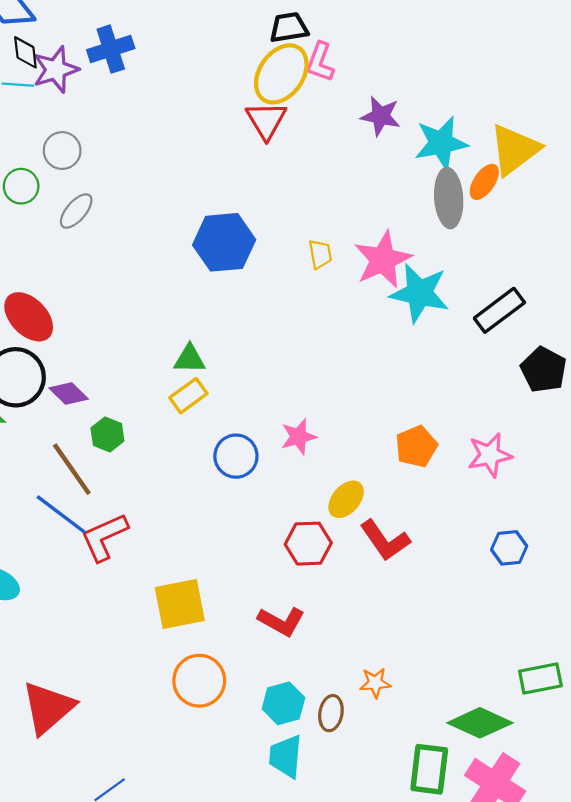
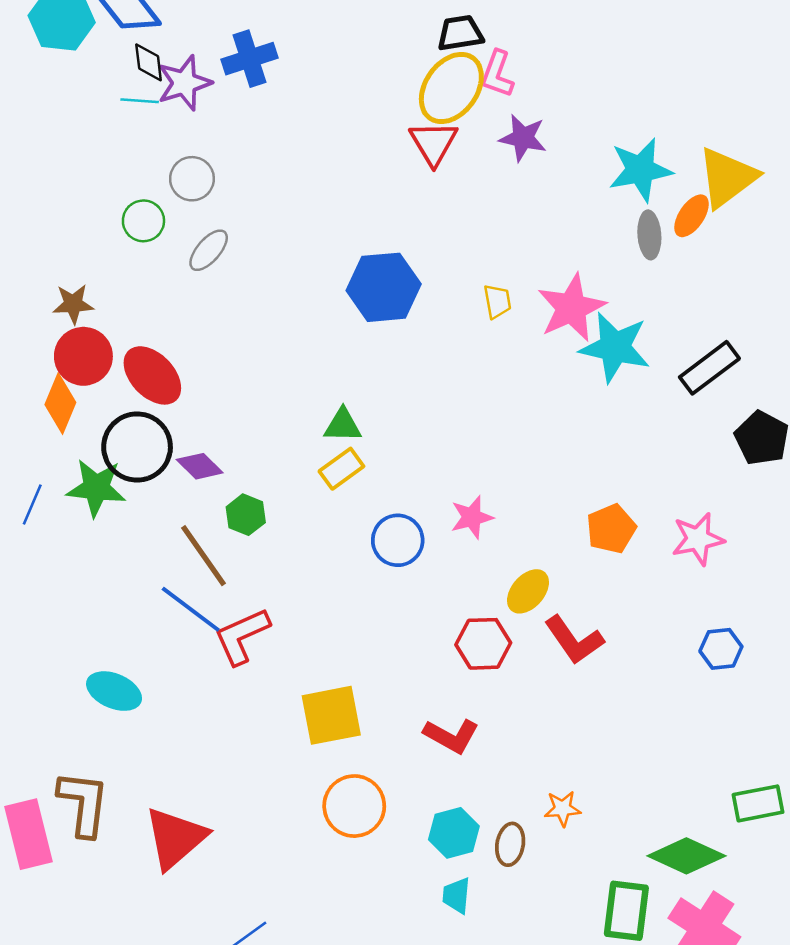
purple star: (381, 116) -> (523, 138), moved
gray ellipse: (449, 198) -> (649, 235), size x0.7
cyan trapezoid: (286, 756) -> (456, 895), size x0.7

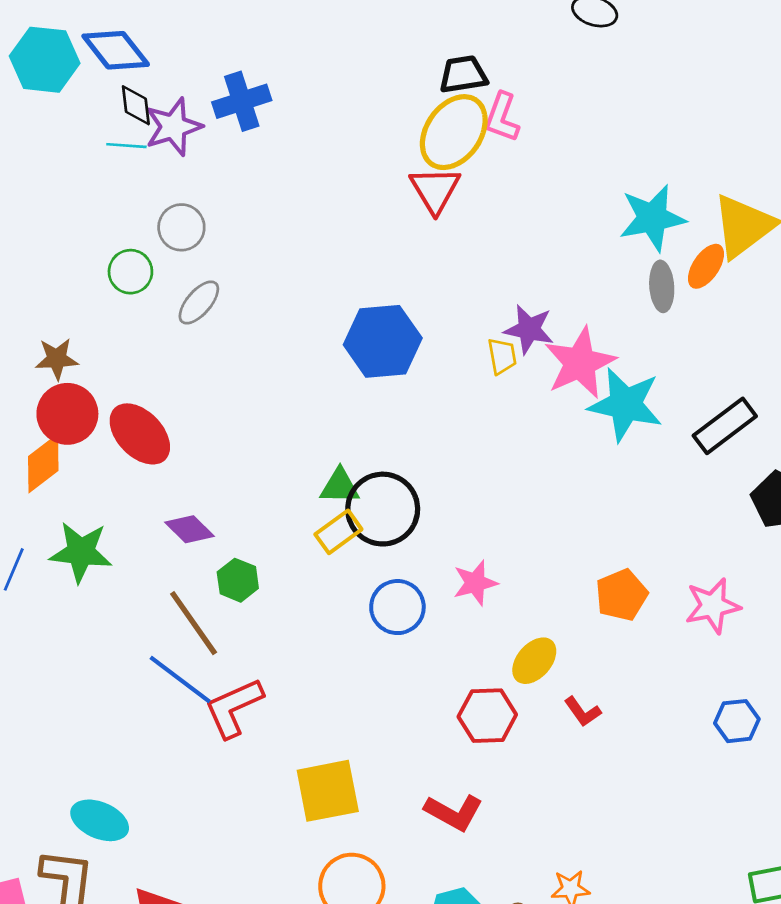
purple star: (523, 138) -> (529, 329), moved
orange diamond: (60, 404) -> (43, 463), turned 30
black circle: (137, 447) -> (383, 509), moved
red L-shape: (574, 640) -> (583, 712), size x0.6
cyan ellipse: (114, 691) -> (100, 820), moved

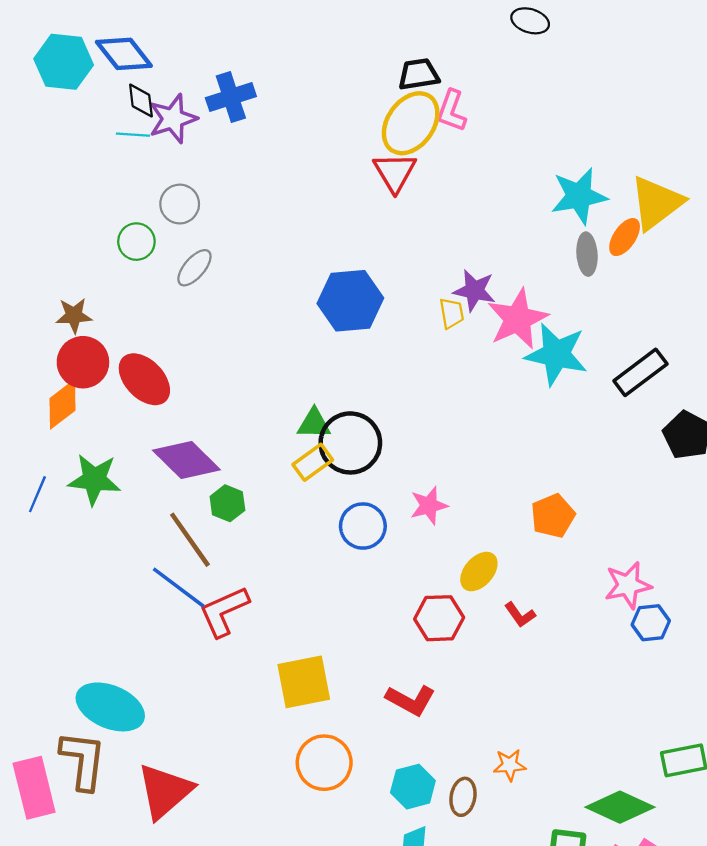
purple diamond: (189, 529) -> (186, 460), size x1.6
pink star: (713, 606) -> (628, 585), moved
cyan ellipse: (100, 820) -> (110, 707), size x1.4

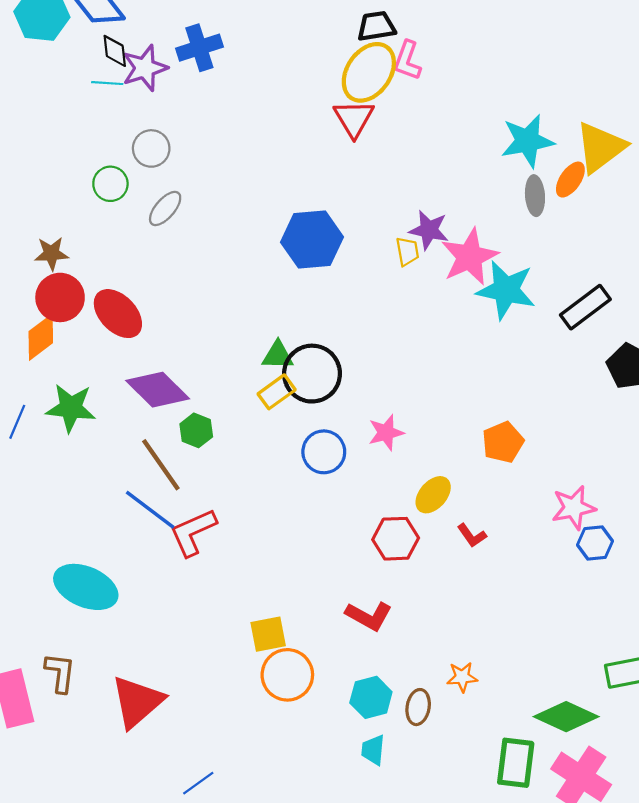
yellow square: (304, 682) -> (268, 634), moved, size x0.7
cyan ellipse: (110, 707) -> (86, 587), moved
brown L-shape: (83, 760) -> (60, 673), size x0.7

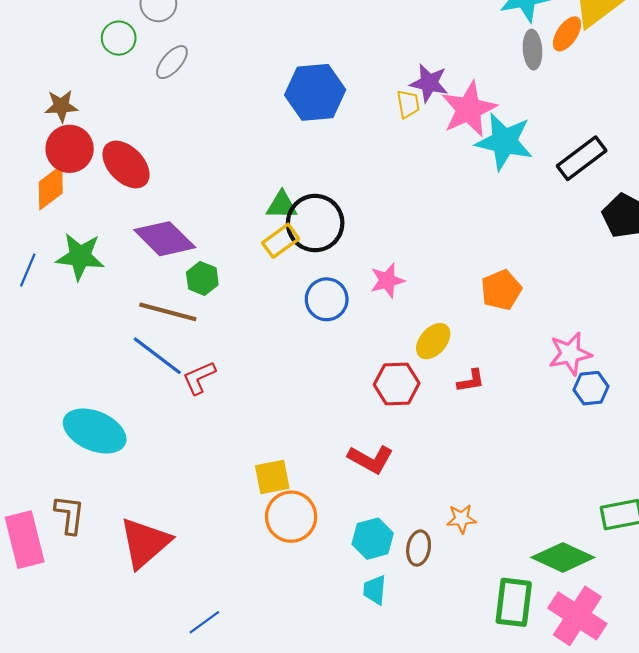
brown line: (161, 465) -> (168, 312), turned -40
red L-shape: (193, 532) -> (199, 378), size x0.7
red L-shape: (472, 535) -> (471, 381), turned -64

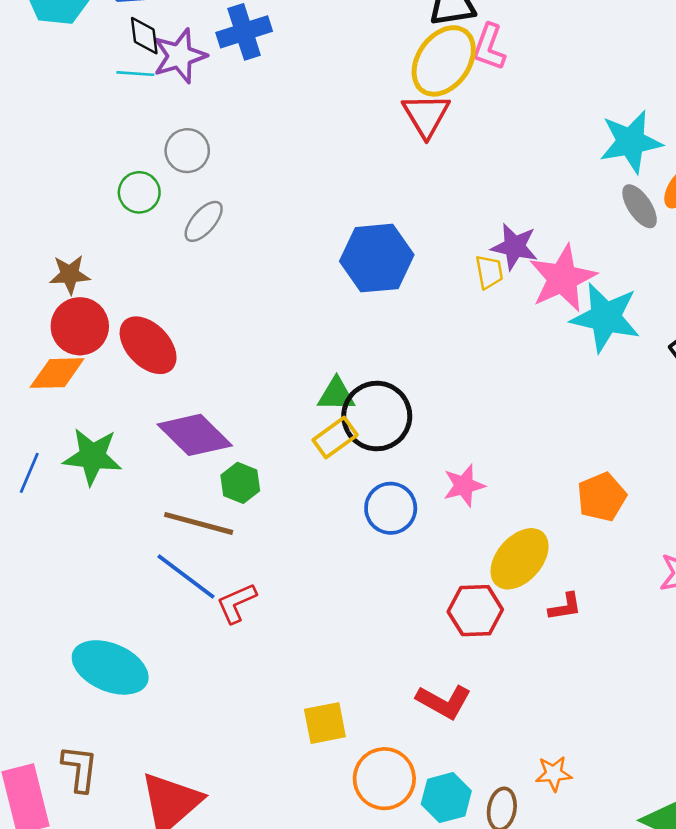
gray ellipse: (532, 50) -> (640, 206), turned -30
orange diamond: (51, 187) -> (57, 373), turned 36
yellow ellipse: (433, 341) -> (520, 559), size x1.4
orange circle: (291, 517) -> (384, 779), moved

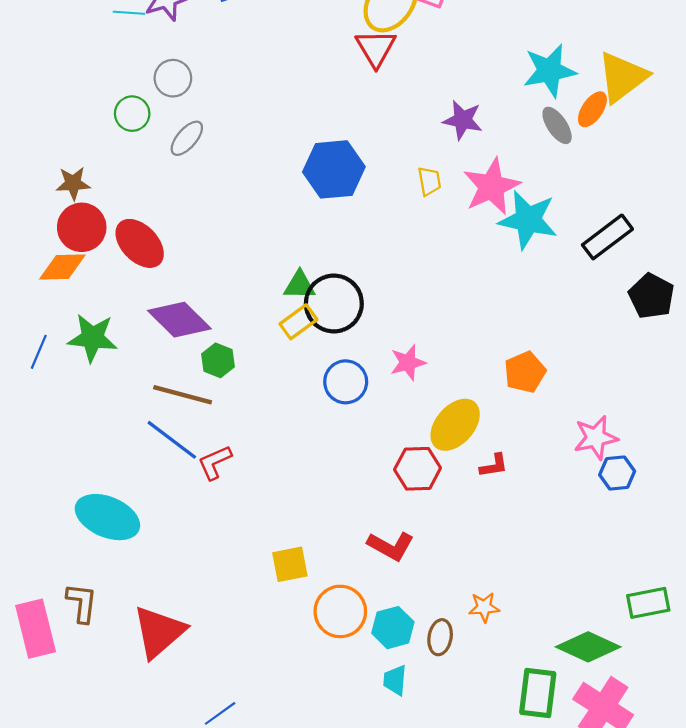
purple star: (514, 247) -> (463, 120), moved

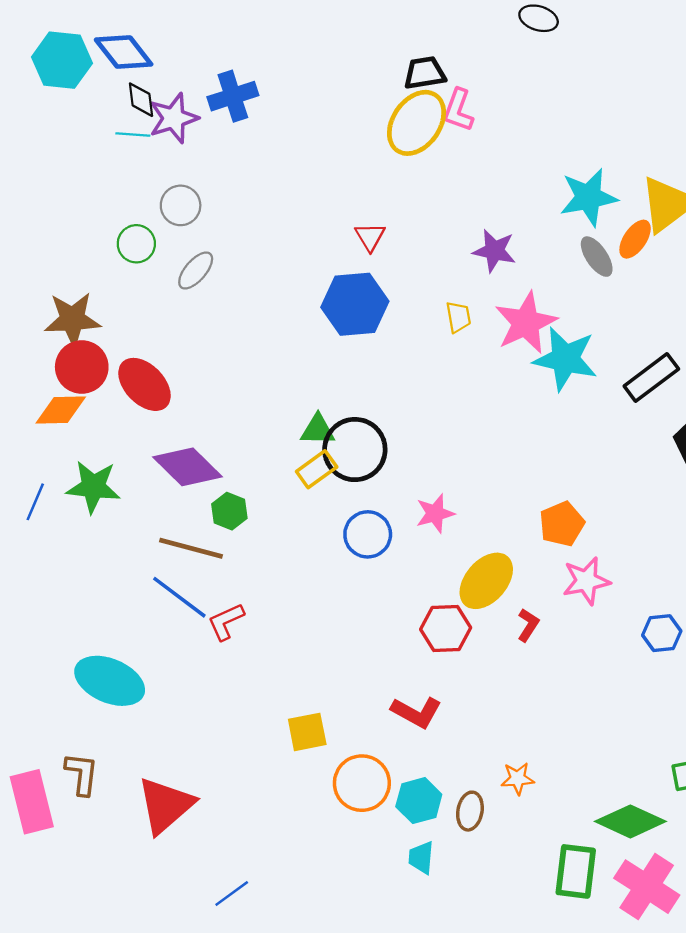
red triangle: (376, 48) -> (370, 237), moved, size x0.7
brown star: (73, 183) -> (72, 319), size x1.5
pink star: (596, 438) -> (586, 581), moved
red L-shape: (494, 466) -> (528, 625), turned -48

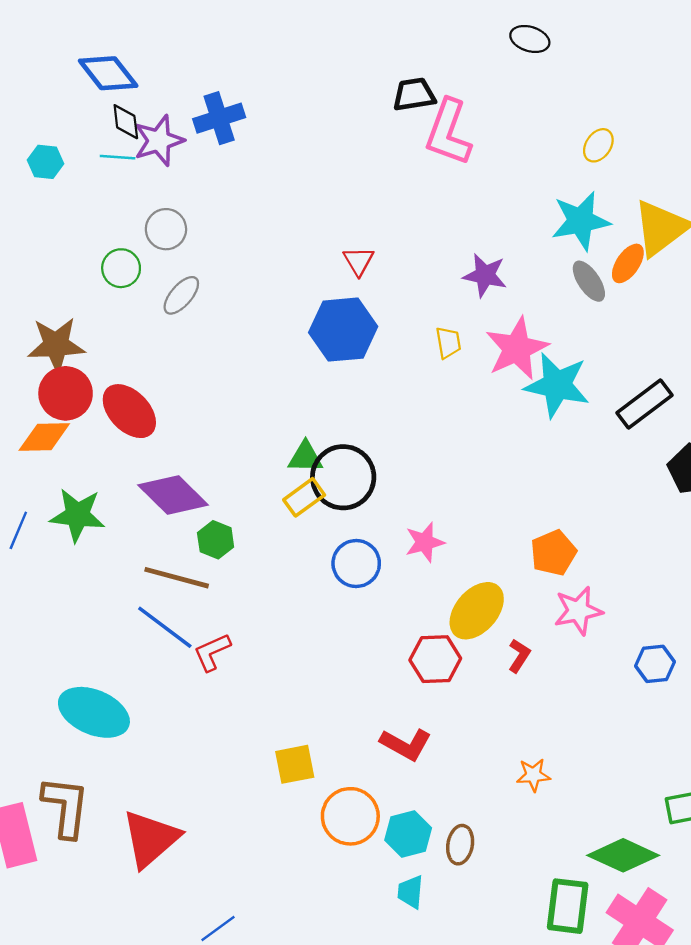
cyan hexagon: (62, 60) -> (45, 162), moved, size x0.6
pink L-shape: (458, 110) -> (448, 132), size x1.5
yellow ellipse: (416, 123) -> (598, 145), moved, size x0.5
brown L-shape: (82, 774) -> (66, 807), size x1.4
orange star: (518, 778) -> (533, 775), moved

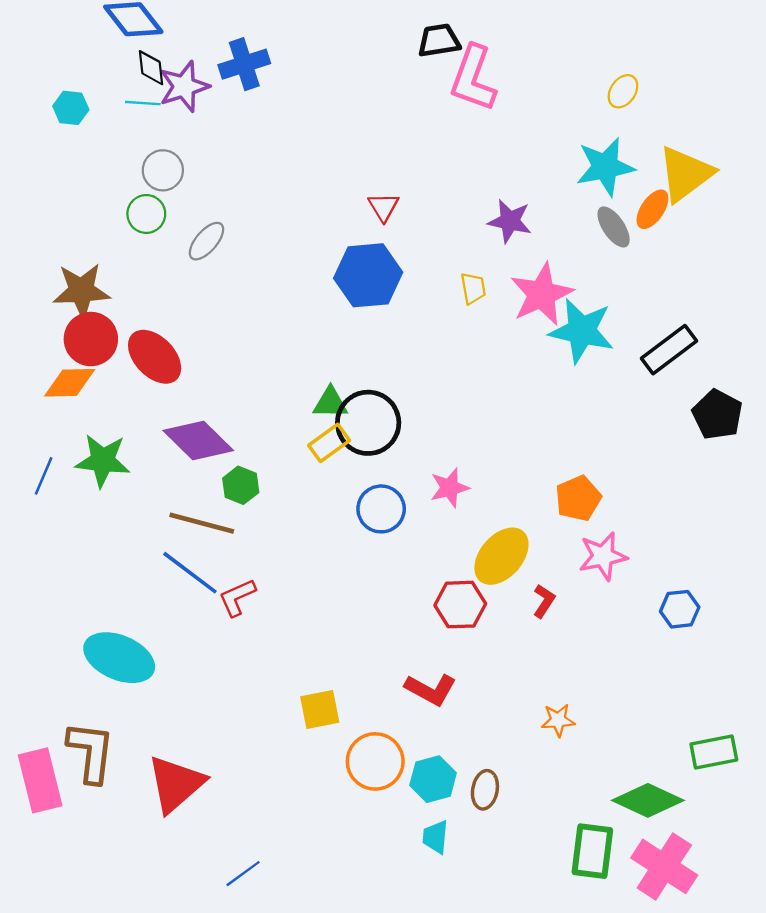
gray circle: (166, 229) -> (163, 170), moved

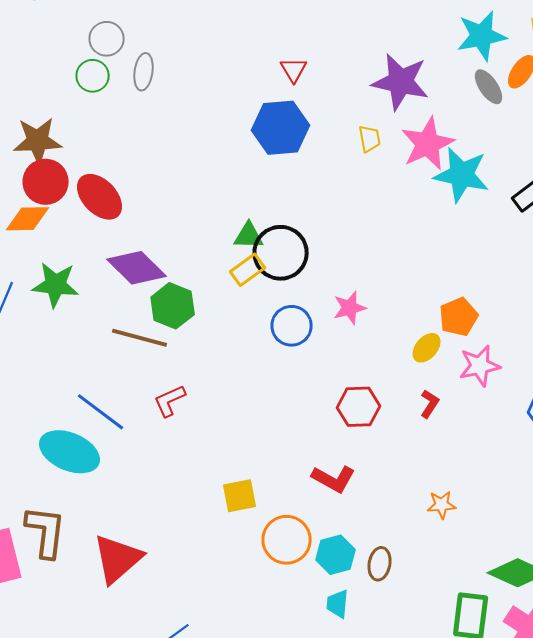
purple star: (510, 221) -> (401, 82), size x1.5
gray ellipse: (206, 241) -> (144, 72), moved, turned -33
green hexagon: (241, 485) -> (173, 306), size x1.4
yellow ellipse: (501, 556) -> (427, 348), moved, size x0.6
blue line: (190, 573) -> (101, 412), moved

